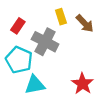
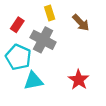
yellow rectangle: (61, 17) -> (50, 13), moved

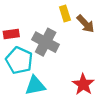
yellow rectangle: (50, 13) -> (65, 14), moved
red rectangle: (17, 25) -> (11, 34), moved, turned 48

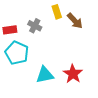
gray cross: (46, 42) -> (35, 26), moved, size x0.6
cyan triangle: (35, 86) -> (45, 75), moved

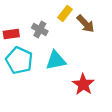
yellow rectangle: (57, 12) -> (65, 13), turned 56
cyan triangle: (45, 75) -> (56, 60), moved

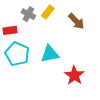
yellow rectangle: (65, 13) -> (48, 12), moved
gray cross: (40, 29) -> (28, 14), moved

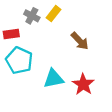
brown arrow: (76, 21) -> (80, 41), moved
cyan triangle: (50, 54) -> (54, 79), moved

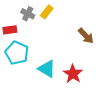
brown arrow: (80, 41) -> (86, 36), moved
cyan triangle: (54, 79) -> (47, 69), turned 42

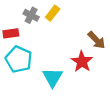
cyan triangle: (47, 69) -> (53, 77), turned 30
red star: (73, 74) -> (82, 62), moved

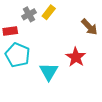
gray cross: (31, 15) -> (29, 14), turned 32
brown arrow: (97, 40) -> (89, 27), moved

